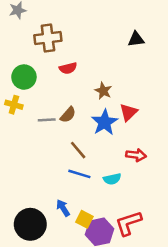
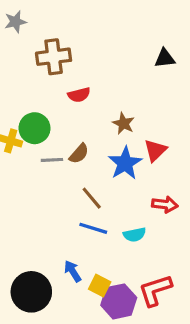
green circle: (24, 77) -> (34, 128), moved

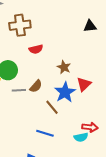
brown line: (92, 198) -> (52, 107), moved
red arrow: (165, 204) -> (90, 127), moved
cyan semicircle: (135, 235) -> (81, 137), moved

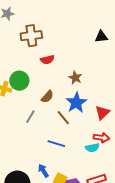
red triangle: (84, 84) -> (102, 113), moved
gray line: (19, 90) -> (30, 117), moved, turned -56

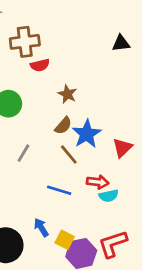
red semicircle: (47, 60) -> (40, 65), moved
brown star: (75, 78) -> (67, 94), moved
brown semicircle: (47, 97) -> (63, 126), moved
red arrow: (101, 138) -> (98, 182), moved

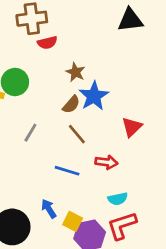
black triangle: (121, 43) -> (130, 20), size x1.4
blue star: (87, 134) -> (94, 96), moved
cyan semicircle: (109, 196) -> (118, 199), moved

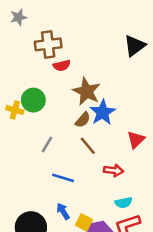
black triangle: (130, 20) -> (135, 46), turned -30
brown star: (75, 72) -> (86, 91), size x1.6
blue line: (67, 171) -> (63, 178), moved

